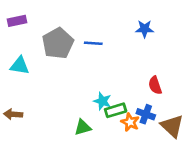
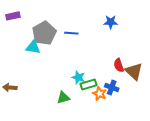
cyan triangle: (20, 66) -> (33, 47), moved
brown triangle: (172, 126) -> (134, 71), moved

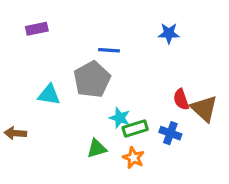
purple rectangle: (13, 16) -> (37, 29), moved
gray pentagon: (44, 33) -> (92, 79), moved
cyan triangle: (33, 47) -> (49, 95), moved
orange star: (100, 94) -> (134, 158), moved

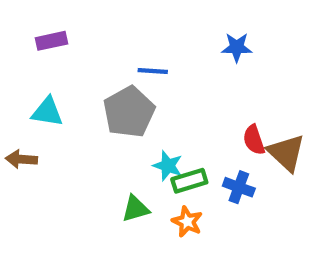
cyan triangle: (49, 95) -> (47, 112), moved
brown arrow: (15, 133) -> (21, 159), moved

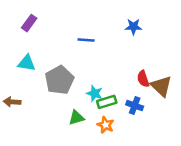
purple rectangle: (52, 41) -> (29, 23), turned -42
gray pentagon: (129, 112) -> (59, 80), moved
brown arrow: (21, 159) -> (12, 102), moved

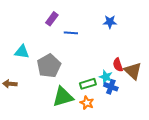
purple rectangle: (29, 23) -> (52, 19), moved
cyan star: (95, 93) -> (106, 77), moved
green triangle: (76, 118) -> (63, 97), size x1.6

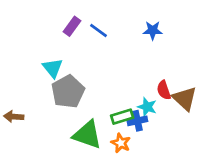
blue line: (71, 33) -> (98, 30), moved, turned 32
cyan triangle: (22, 52) -> (53, 68), moved, turned 42
blue cross: (111, 87) -> (137, 121), moved, turned -32
green triangle: (63, 97) -> (87, 135), turned 35

